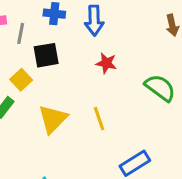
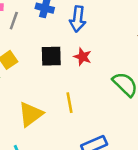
black square: (46, 55) -> (51, 56), moved
yellow triangle: (53, 119) -> (31, 114), moved

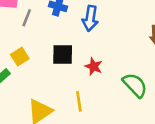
red star: (83, 57) -> (94, 66), moved

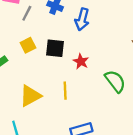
yellow square: (20, 57) -> (28, 45), moved

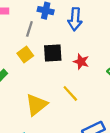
gray line: (27, 13) -> (29, 29), moved
yellow line: (65, 91) -> (70, 93), turned -30

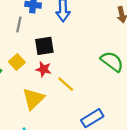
yellow square: (25, 55) -> (17, 62), moved
red star: (81, 62) -> (44, 69), moved

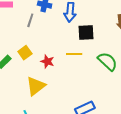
black square: (44, 46) -> (86, 32), moved
yellow line: (66, 84) -> (74, 54), moved, turned -49

